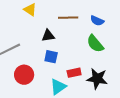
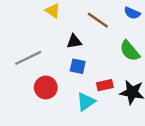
brown line: (68, 18) -> (98, 20), turned 36
blue semicircle: (97, 21) -> (132, 13), moved

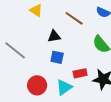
gray line: (28, 58) -> (15, 50), turned 65
red circle: (46, 87) -> (37, 85), moved

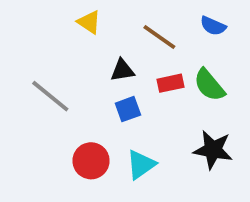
blue square: (57, 57) -> (128, 109), turned -32
red rectangle: (80, 73) -> (170, 83), moved

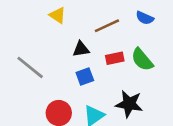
brown line: (159, 37) -> (107, 26), turned -60
black star: (213, 150) -> (129, 104), moved

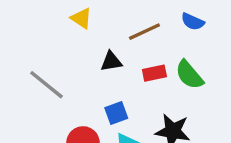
blue square: (85, 77) -> (116, 113), moved

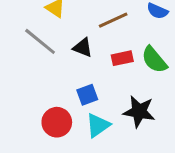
black triangle: (111, 61) -> (83, 48), turned 30
gray line: (46, 85) -> (40, 41), moved

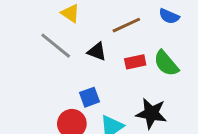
blue square: (87, 95) -> (90, 97), moved

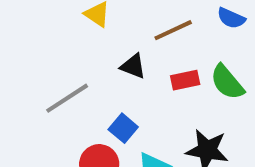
gray line: (56, 46) -> (67, 98), moved, turned -72
blue square: (90, 97) -> (123, 128), turned -30

